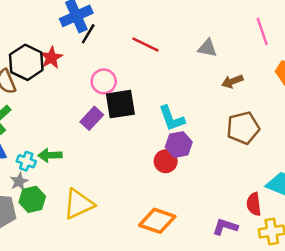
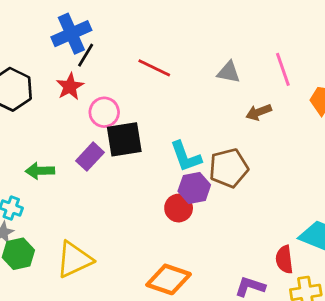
pink line: (262, 31) -> (283, 69), moved
red star: (51, 58) -> (70, 86), moved
brown pentagon: (243, 128) -> (229, 168), moved
green arrow: (50, 155) -> (40, 171), moved

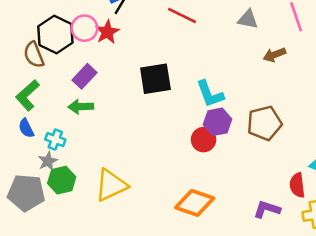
pink circle: (104, 112) -> (84, 28), moved
purple rectangle: (90, 157) -> (84, 76), moved
brown pentagon: (229, 168) -> (264, 123), moved

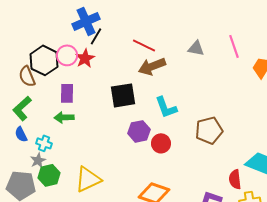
brown arrow: (274, 55) -> (152, 66), moved, size x1.5
purple rectangle: (84, 76) -> (67, 93), turned -42
purple hexagon: (217, 122) -> (139, 131), moved

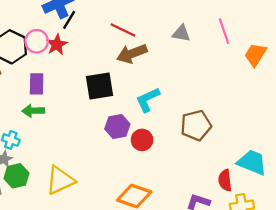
cyan L-shape: (166, 107) -> (148, 100), turned 85

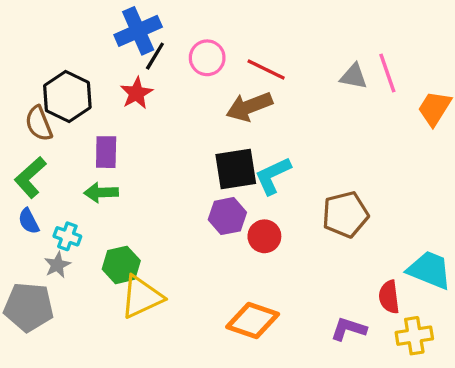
red line: (123, 30) -> (266, 70), moved
gray triangle: (181, 33) -> (354, 76), moved
pink circle: (37, 41) -> (207, 58), moved
black square: (99, 86) -> (236, 169), moved
green hexagon: (16, 176) -> (121, 265), moved

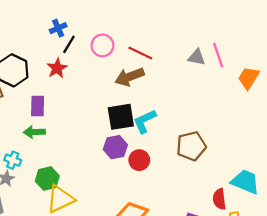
blue cross: (138, 31) -> (58, 28), size x0.6

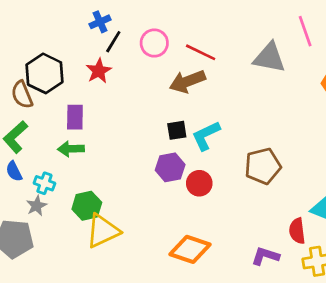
pink line: (218, 55) -> (305, 31), moved
gray triangle: (197, 57) -> (269, 58), size x1.5
black square: (121, 117) -> (177, 130), size x0.6

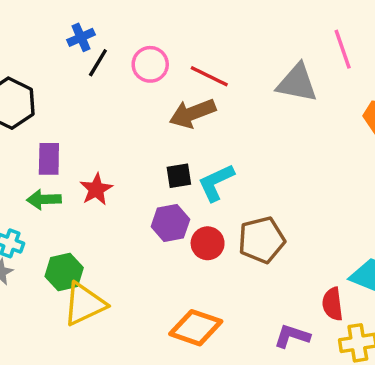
red star: (99, 71) -> (96, 189), moved
brown pentagon: (263, 166) -> (262, 240), moved

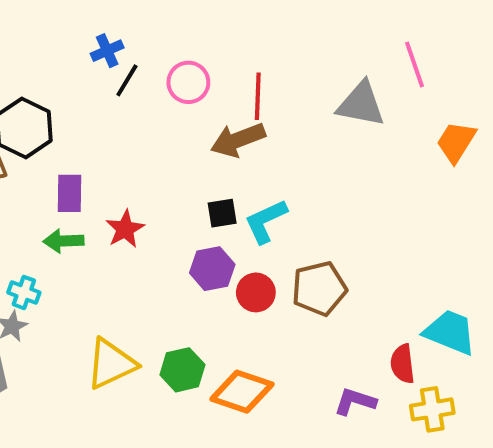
red line: (209, 76) -> (258, 96), turned 66
green hexagon: (64, 272) -> (182, 370), moved

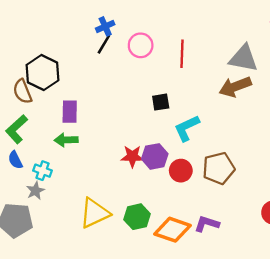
blue cross: (107, 51) -> (105, 26), moved
brown arrow: (238, 140) -> (235, 87), moved
black square: (222, 213) -> (161, 102), moved
red star: (125, 229) -> (132, 156), moved, turned 30
purple L-shape: (355, 401) -> (207, 224), moved

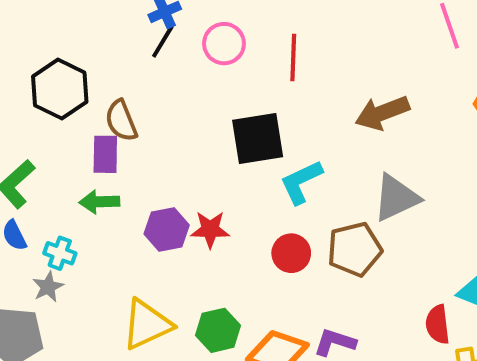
gray triangle: (243, 58) -> (396, 198), moved, turned -36
brown semicircle: (22, 91) -> (121, 121), moved
black square: (161, 102) -> (258, 139), size x1.8
purple hexagon: (155, 156) -> (167, 229), moved

